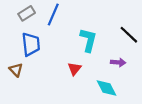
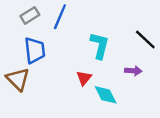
brown triangle: (16, 70) -> (18, 79), size x1.5
cyan diamond: (106, 88) -> (106, 95), moved

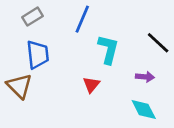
blue line: (60, 17) -> (82, 19), moved
cyan diamond: (106, 95) -> (144, 109), moved

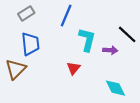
purple arrow: (145, 77) -> (110, 50), moved
brown triangle: (19, 86) -> (16, 69), turned 30

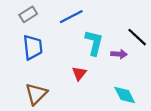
blue line: (66, 16) -> (71, 17), turned 40
brown triangle: (16, 69) -> (36, 94), moved

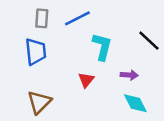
gray rectangle: (28, 14) -> (42, 18), moved, turned -54
purple arrow: (119, 54) -> (129, 75), moved

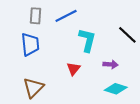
cyan diamond: (135, 103) -> (116, 89), turned -45

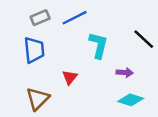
gray rectangle: (35, 16) -> (40, 18), turned 63
red triangle: (74, 69) -> (70, 77), moved

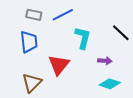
gray rectangle: (40, 18) -> (34, 15), turned 35
red triangle: (70, 77) -> (59, 65), size x1.6

